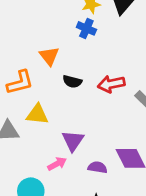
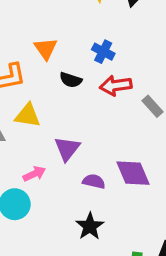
blue cross: (86, 28) -> (103, 52), moved
pink arrow: (57, 164) -> (34, 174), moved

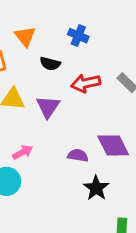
red arrow: (116, 86) -> (86, 83), moved
purple triangle: (67, 149) -> (48, 107), moved
black star: (90, 226) -> (96, 188), moved

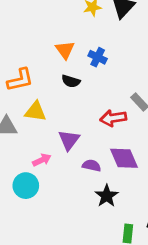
orange triangle: (25, 36) -> (65, 50), moved
red arrow: (86, 83) -> (113, 118), moved
purple triangle: (48, 107) -> (69, 140), moved

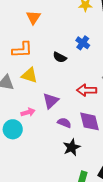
orange triangle: (65, 50) -> (33, 17), moved

